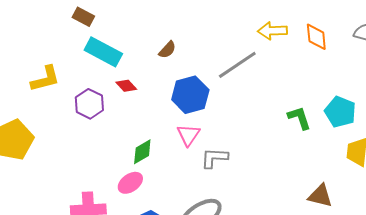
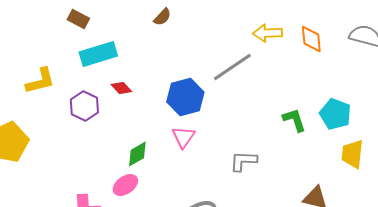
brown semicircle: (167, 50) -> (162, 17), moved
cyan rectangle: (103, 52) -> (98, 54), turned -45
gray L-shape: (214, 158) -> (243, 161), moved

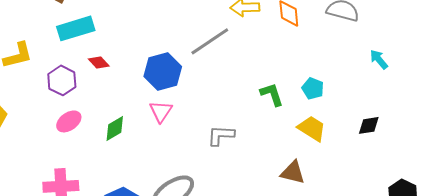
cyan pentagon: (335, 114) -> (313, 88), size x0.7
yellow trapezoid: (352, 154) -> (312, 128), moved, turned 116
pink ellipse: (125, 185) -> (69, 121), moved

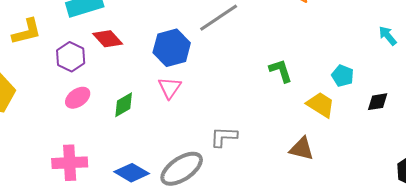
red diamond: (99, 62) -> (108, 39), size x1.4
cyan pentagon: (313, 88) -> (343, 76), moved
gray L-shape: (221, 135) -> (224, 137), moved

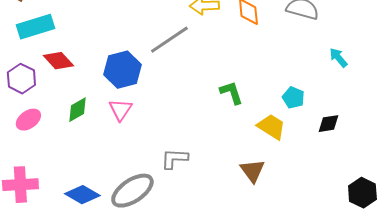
green diamond: (124, 105) -> (77, 110), moved
brown triangle: (302, 149) -> (252, 171), turned 40

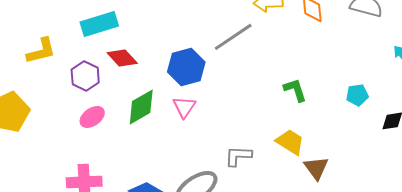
cyan pentagon: (293, 98) -> (357, 95), turned -30
green diamond: (77, 110) -> (141, 107), size x1.4
yellow trapezoid: (271, 127) -> (290, 142), moved

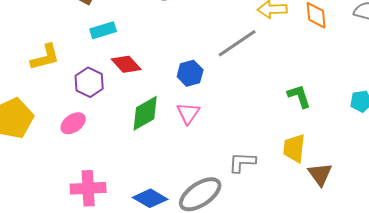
cyan rectangle: (99, 24) -> (103, 30), size x0.7
blue hexagon: (186, 67) -> (190, 73), size x0.7
pink ellipse: (92, 117) -> (73, 123), moved
yellow trapezoid: (290, 142) -> (294, 148), turned -116

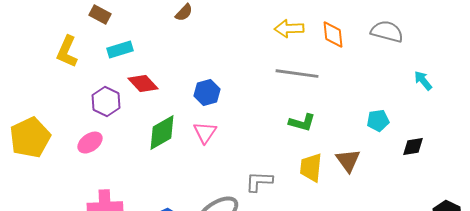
gray line: (237, 43) -> (297, 74), moved, turned 42
yellow L-shape: (45, 57) -> (67, 52), moved, turned 128
green L-shape: (299, 96) -> (302, 123), moved, turned 124
brown triangle: (320, 174) -> (348, 161), moved

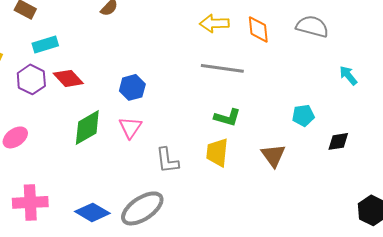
purple hexagon: (106, 102) -> (31, 79), moved
yellow trapezoid: (311, 168) -> (217, 152), moved
gray L-shape: (259, 182) -> (167, 160), moved, turned -100

